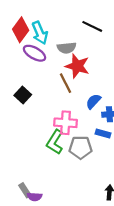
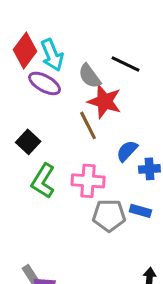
black line: (92, 26) -> (125, 64), moved
gray semicircle: (67, 48) -> (90, 76), turned 60
blue rectangle: (103, 133) -> (140, 211), moved
green L-shape: (55, 142) -> (43, 181), moved

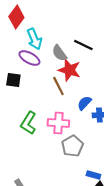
red diamond: (25, 50) -> (16, 17), moved
black square: (28, 142) -> (13, 80), moved, turned -35
blue rectangle: (140, 211) -> (93, 175), moved
gray pentagon: (109, 215) -> (72, 146), turned -30

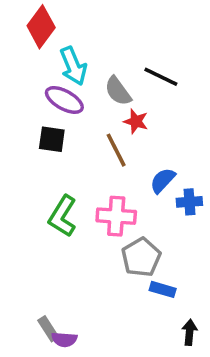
red star: (69, 70) -> (136, 121), size x0.6
black square: (13, 80) -> (52, 139), moved
blue rectangle: (93, 175) -> (163, 289), moved

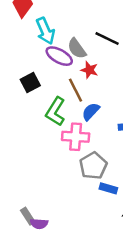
purple ellipse: (64, 100) -> (59, 56), moved
black square: (52, 139) -> (30, 83), turned -36
blue semicircle: (163, 180) -> (91, 112), moved
green L-shape: (63, 216) -> (55, 112), moved

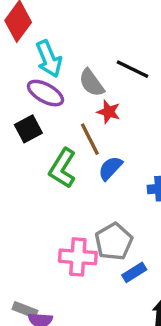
purple ellipse: (59, 56) -> (45, 93), moved
pink cross: (76, 137) -> (78, 257), moved
blue rectangle: (108, 188) -> (134, 272), turned -48
gray rectangle: (28, 216) -> (25, 310), turned -36

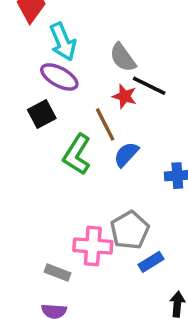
black line: (133, 69) -> (149, 86), moved
gray semicircle: (92, 83) -> (123, 58), moved
gray rectangle: (25, 310) -> (58, 272), moved

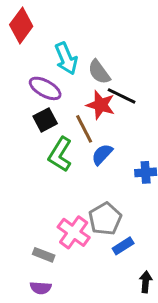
cyan arrow: (63, 42) -> (66, 58), moved
red star: (124, 96) -> (101, 105), size x1.4
black square: (42, 114) -> (45, 120), moved
pink cross: (93, 246) -> (74, 232), turned 32

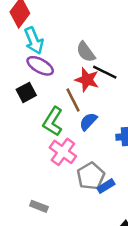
cyan arrow: (66, 58) -> (34, 41), moved
black square: (45, 120) -> (26, 92), moved
pink cross: (74, 232) -> (63, 152), moved
blue rectangle: (123, 246) -> (106, 186), moved

